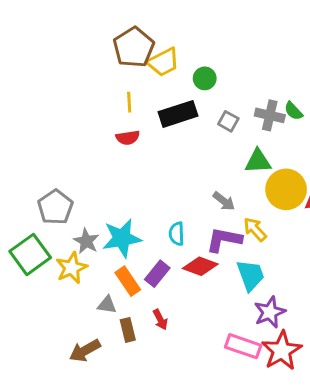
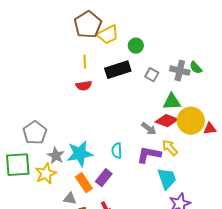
green square: (30, 254) -> (18, 165), turned 32
red diamond: (200, 266) -> (167, 121), moved

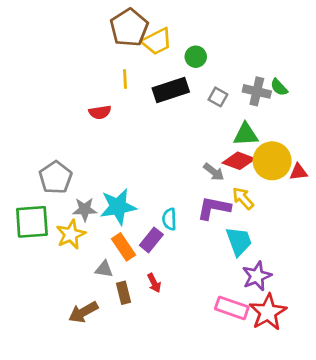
red semicircle: (84, 86) -> (100, 112), moved
cyan semicircle: (117, 151) -> (169, 219), moved
gray star: (56, 156) -> (85, 209), turned -30

